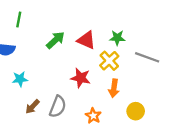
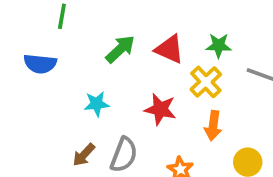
cyan star: (20, 79) -> (97, 104), moved

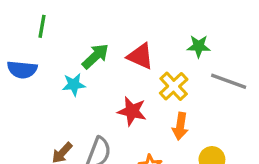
green star: (219, 46) -> (199, 46), moved
cyan star: (97, 104) -> (74, 85), moved

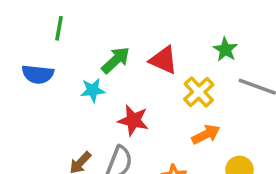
green star: (199, 46) -> (225, 50), turned 30
red star: (132, 111) -> (133, 120), moved
orange arrow: (180, 126) -> (206, 134), turned -125

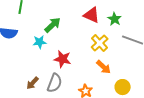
red triangle: (163, 60) -> (92, 15), moved
orange arrow: (206, 134) -> (104, 67), turned 70

